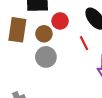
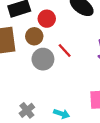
red line: (84, 43) -> (65, 51), moved

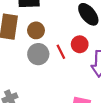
red circle: (47, 19) -> (80, 44), moved

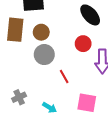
red line: (61, 52) -> (64, 76), moved

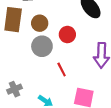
red circle: (83, 44) -> (67, 35), moved

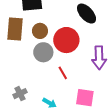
red circle: (67, 35) -> (66, 40), size x1.6

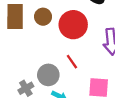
gray circle: (43, 52) -> (48, 75), moved

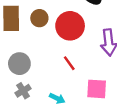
gray circle: (48, 75) -> (19, 64), moved

